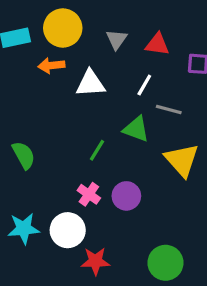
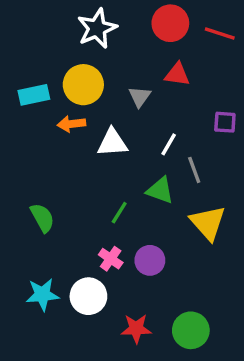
red triangle: (157, 44) -> (177, 74), moved
gray line: (169, 109) -> (194, 170), turned 55
red star: (95, 261) -> (136, 329), moved

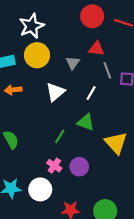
white star: (97, 28) -> (32, 26), moved
orange arrow: (71, 124) -> (13, 90), moved
white triangle: (112, 143) -> (55, 92), turned -36
gray line: (194, 170) -> (107, 70), moved

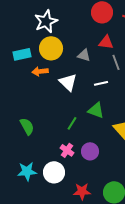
gray triangle: (73, 63) -> (84, 55), turned -48
orange arrow: (13, 90) -> (40, 71), moved
white triangle: (55, 92) -> (68, 82), turned -36
white line: (91, 93) -> (101, 83), turned 48

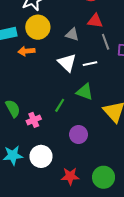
white triangle: (68, 82) -> (67, 63), moved
pink cross: (67, 150) -> (34, 120), moved, turned 32

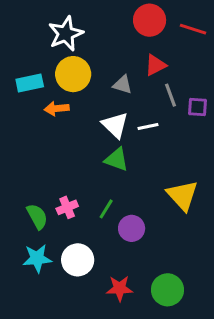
red triangle: (95, 21) -> (156, 65), turned -35
green triangle: (85, 92) -> (117, 159), moved
green line: (60, 105) -> (106, 209), moved
green semicircle: (13, 108) -> (37, 216), moved

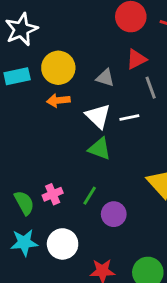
white star: (66, 34) -> (21, 29), moved
orange arrow: (57, 109) -> (58, 100), moved

